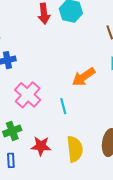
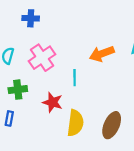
red star: (41, 146) -> (53, 102), moved

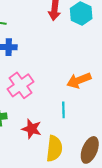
cyan line: (75, 78) -> (63, 110), moved

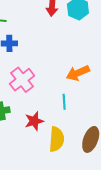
red star: (32, 129) -> (34, 121), turned -30

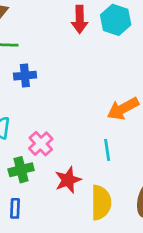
pink cross: (22, 80) -> (41, 144), moved, size x0.7

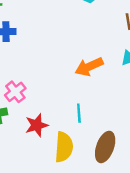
cyan line: (107, 150) -> (79, 113), moved

